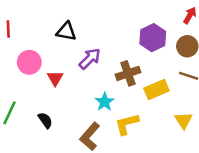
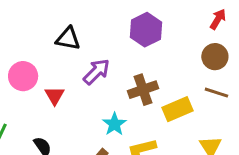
purple hexagon: (153, 38) -> (146, 30), moved

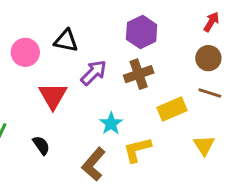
pink circle: (23, 76) -> (25, 52), moved
brown cross: (143, 90) -> (139, 74), moved
red triangle: (55, 96) -> (53, 96), size x1.5

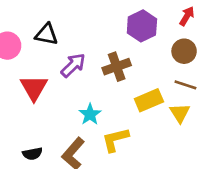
purple hexagon: (142, 32) -> (142, 26), moved
black semicircle: (41, 145) -> (32, 154), moved, turned 114
yellow triangle: (204, 145) -> (180, 113), moved

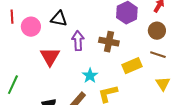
purple arrow: (73, 65) -> (78, 41), turned -48
brown cross: (117, 67) -> (109, 42), turned 30
yellow triangle: (180, 113) -> (163, 84), moved

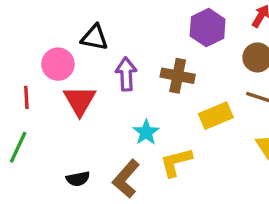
red line: (12, 17) -> (26, 97), moved
pink circle: (31, 27) -> (58, 64), moved

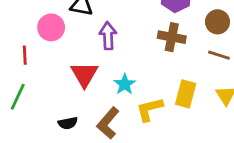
brown cross: (178, 76) -> (172, 37), moved
red triangle: (80, 101) -> (84, 75), moved
yellow rectangle: (216, 116) -> (186, 94), moved, turned -52

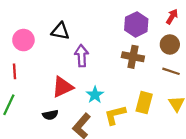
pink circle: (51, 27) -> (23, 40), moved
red triangle: (84, 75) -> (63, 87), turned 35
black semicircle: (68, 123) -> (50, 115), moved

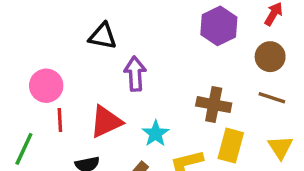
pink circle: (23, 40) -> (46, 86), moved
brown cross: (133, 57) -> (214, 105), moved
red line: (15, 71) -> (60, 120), moved

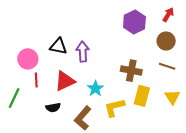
black triangle: (103, 36) -> (58, 46), moved

